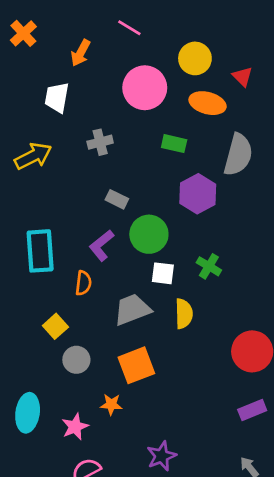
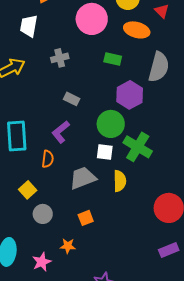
green circle: (149, 234) -> (111, 124), moved
green cross: (209, 266) -> (138, 147), size x1.6
orange square: (136, 365) -> (86, 218), size x0.6

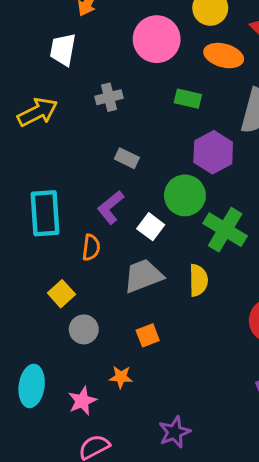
white square: (105, 152) -> (151, 227), moved, turned 30

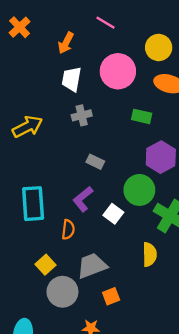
white trapezoid: (63, 50) -> (72, 79), moved
gray trapezoid: (143, 276) -> (92, 266), moved
gray circle: (84, 329) -> (62, 292), size x1.4

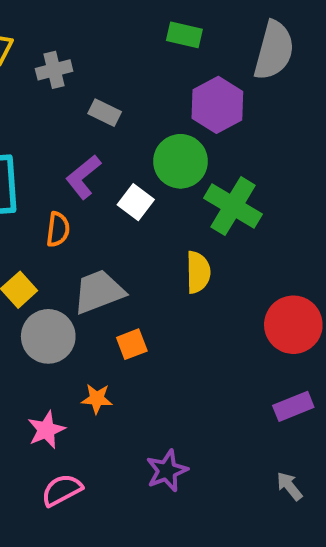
gray cross: (82, 115) -> (54, 70), moved

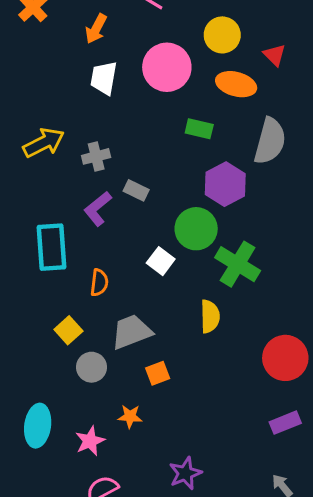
purple L-shape: (83, 177) -> (98, 209), moved
gray circle: (48, 336) -> (91, 367), size x0.7

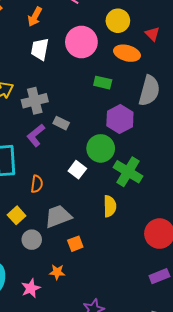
gray cross: (96, 156) -> (35, 101), size x1.4

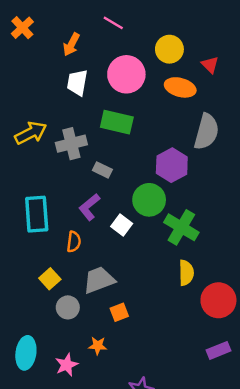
green rectangle: (103, 83) -> (117, 122), moved, size x1.5
purple L-shape: (36, 135) -> (89, 207), moved
yellow semicircle: (110, 206) -> (186, 273), moved

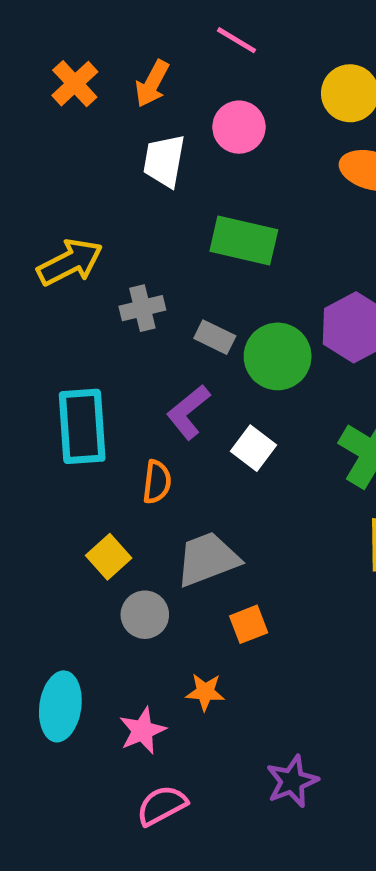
orange cross: (22, 28) -> (75, 84), moved
pink circle: (126, 74) -> (239, 127), moved, size x0.7
gray cross: (71, 144) -> (142, 308), moved, size x0.7
green circle: (149, 200) -> (278, 356), moved

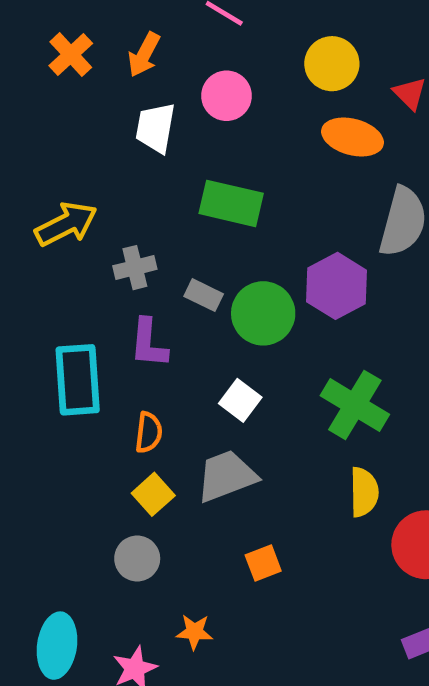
purple L-shape: (188, 412) -> (149, 343), moved, turned -46
yellow square: (109, 557) -> (153, 494), moved
gray trapezoid: (208, 559) -> (227, 476), moved
orange square: (249, 624) -> (263, 563), moved

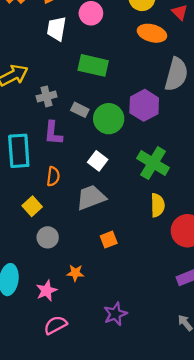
yellow square: (153, 494) -> (32, 206), moved

